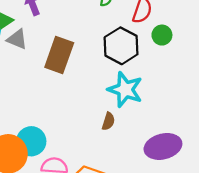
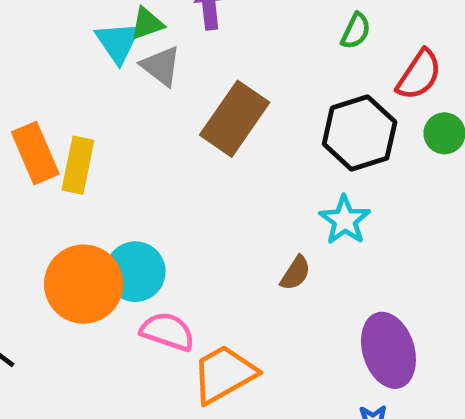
cyan star: (125, 90) -> (345, 220), size x0.7
purple ellipse: (163, 146) -> (388, 350), turned 72

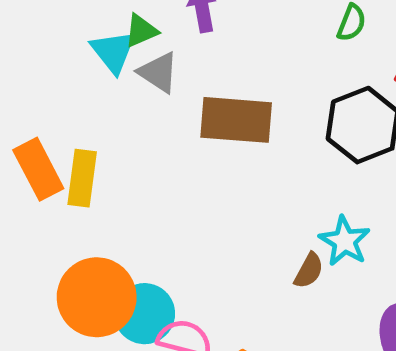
brown rectangle: (235, 119) -> (236, 120), turned 64
cyan star: (345, 220) -> (345, 241), moved
cyan circle: (135, 272) -> (144, 314), moved

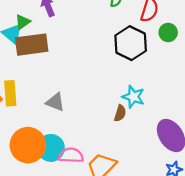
gray triangle: (158, 72) -> (55, 102), moved
brown rectangle: (236, 120) -> (32, 45), moved

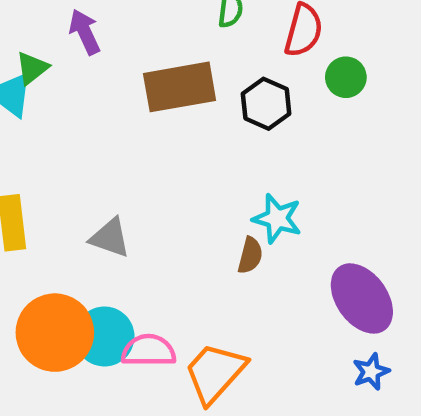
black hexagon: (131, 43) -> (266, 104), size x0.7
brown rectangle: (32, 45) -> (180, 87), moved

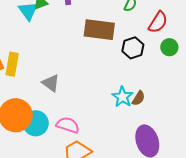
brown semicircle: (250, 255) -> (138, 98), moved
pink semicircle: (149, 351) -> (68, 125), moved

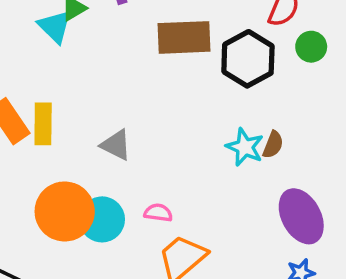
black hexagon: (133, 48) -> (248, 59), size x1.4
pink semicircle: (68, 125) -> (158, 213), size x0.7

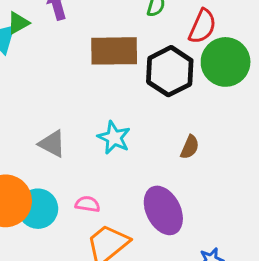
green circle: (311, 47) -> (226, 62), size x1.8
cyan star: (245, 147) -> (114, 138), moved
purple ellipse: (301, 216) -> (163, 210), moved

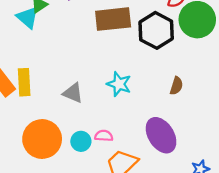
cyan circle: (38, 209) -> (81, 141), moved, size x0.7

